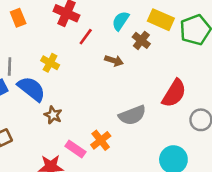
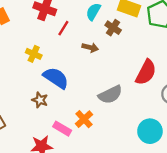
blue semicircle: (31, 89) -> (56, 78), moved

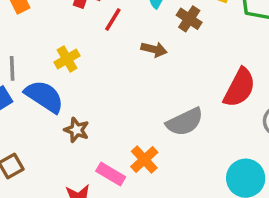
yellow cross: (34, 54) -> (67, 59), turned 35
blue semicircle: (56, 78) -> (44, 96), moved

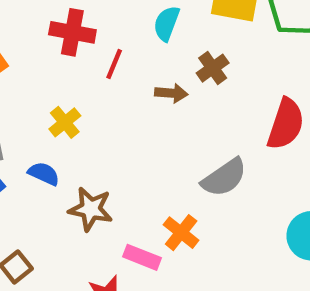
brown cross: (189, 19) -> (213, 68), moved, turned 30
blue semicircle: (44, 96) -> (44, 174), size x0.6
brown star: (77, 130) -> (91, 209), size x1.4

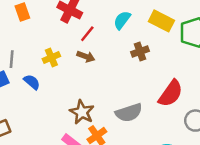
brown arrow: (171, 93) -> (86, 57), moved
brown star: (91, 209) -> (82, 112), moved

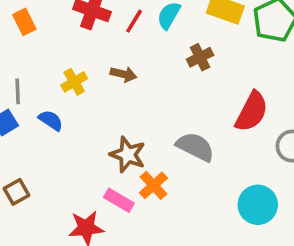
red line: (87, 34) -> (134, 21), moved
gray semicircle: (129, 113) -> (195, 147), turned -128

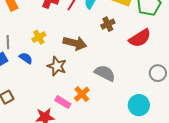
brown arrow: (123, 74) -> (75, 43), moved, size x1.6
red semicircle: (252, 112) -> (140, 38), moved, turned 30
brown star: (128, 155) -> (57, 66), moved

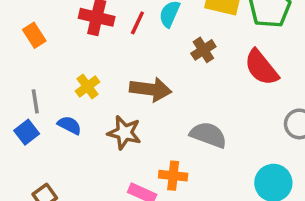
red semicircle: (140, 38) -> (261, 67), turned 90
orange cross: (82, 94) -> (173, 176), turned -35

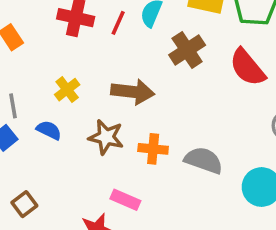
brown cross: (203, 50) -> (187, 50), size x1.4
gray semicircle: (208, 135) -> (204, 160), moved
orange cross: (173, 176) -> (153, 149), moved

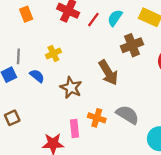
brown arrow: (133, 92) -> (108, 73), moved, turned 40
orange cross: (153, 149) -> (97, 118), moved
pink rectangle: (125, 200) -> (74, 128), turned 48

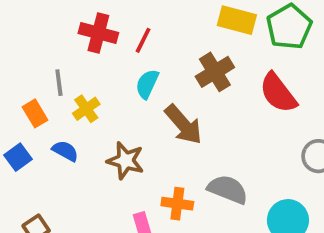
orange rectangle: (26, 14) -> (35, 113), moved
cyan semicircle: (115, 18) -> (147, 84), moved
gray line: (18, 56) -> (59, 83), moved

